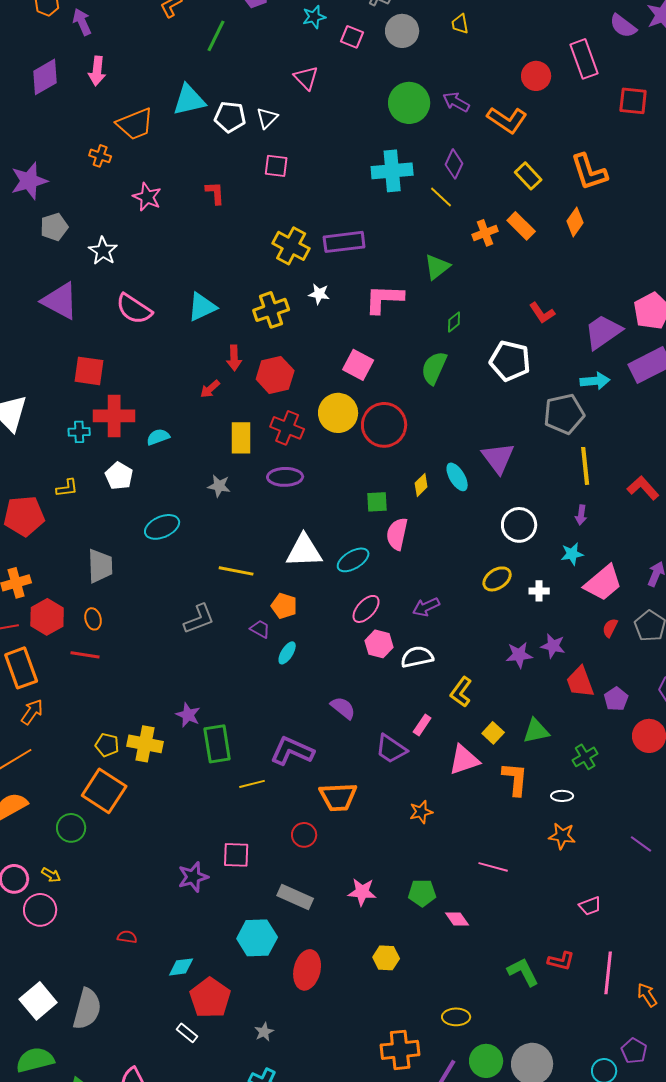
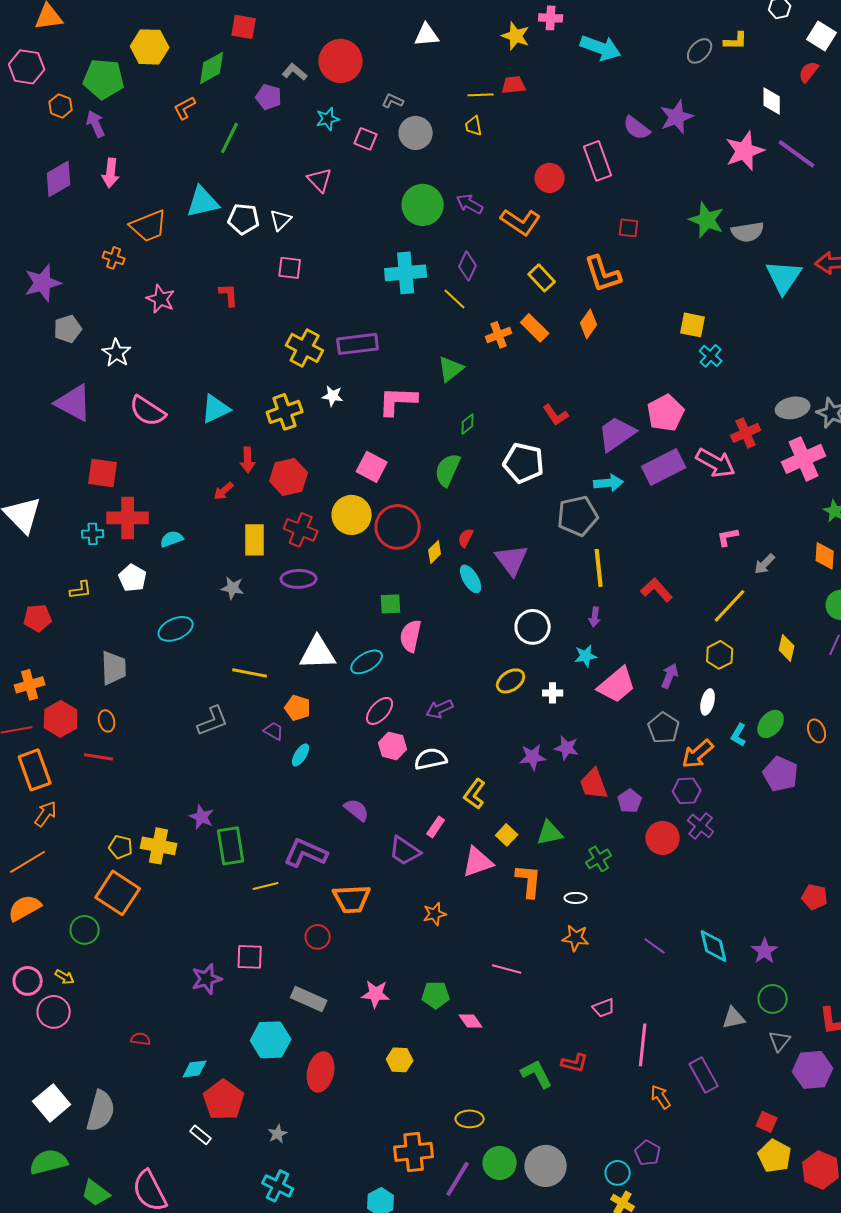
red square: (633, 101) -> (629, 228), moved, size x0.7
yellow diamond: (421, 485) -> (435, 552), moved
red pentagon: (24, 516) -> (38, 618), size x0.7
red semicircle: (610, 628) -> (466, 538), moved
pink line: (608, 973) -> (643, 1045), moved

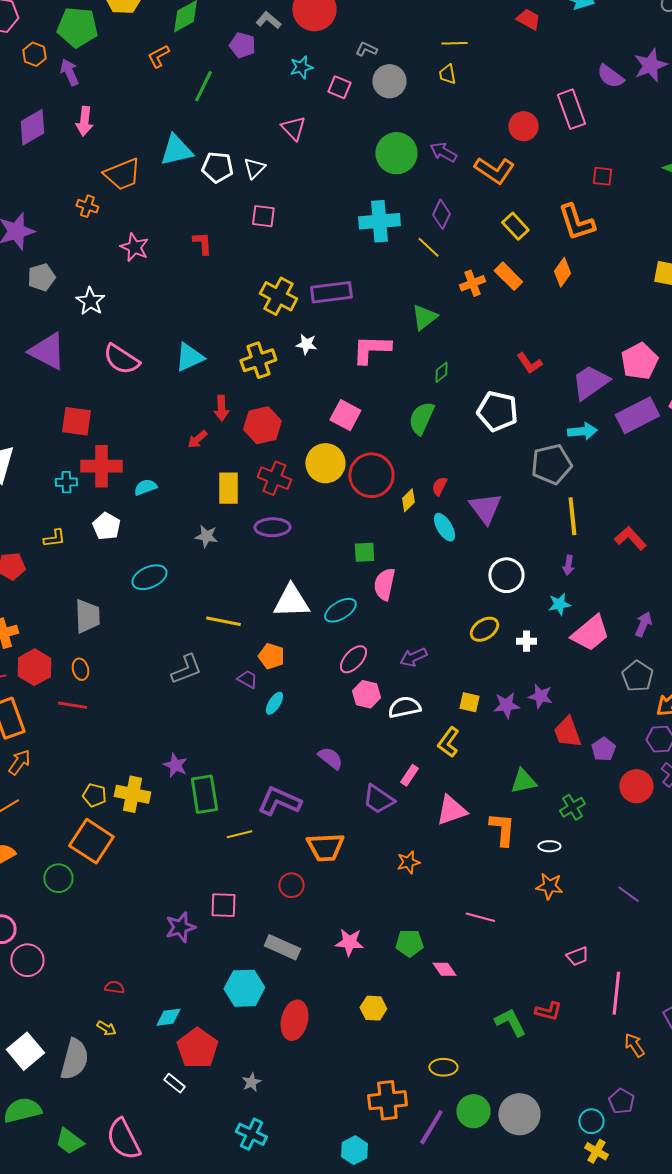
red trapezoid: (514, 85) -> (528, 19), moved, turned 35
yellow square: (507, 835) -> (469, 702), moved, turned -30
yellow arrow: (65, 977) -> (106, 1028), moved

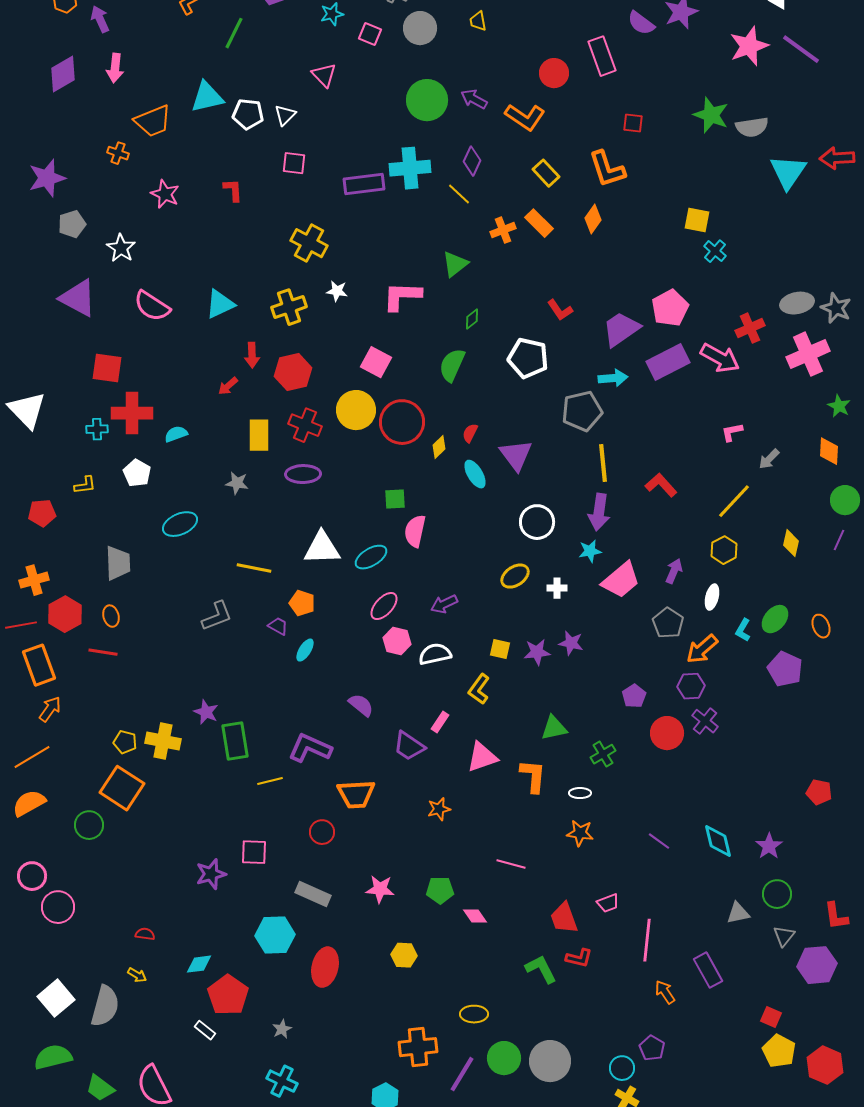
purple rectangle: (331, 292) -> (364, 184), moved
purple arrow: (568, 565) -> (599, 512), size x1.8
red trapezoid: (567, 732) -> (564, 918), moved

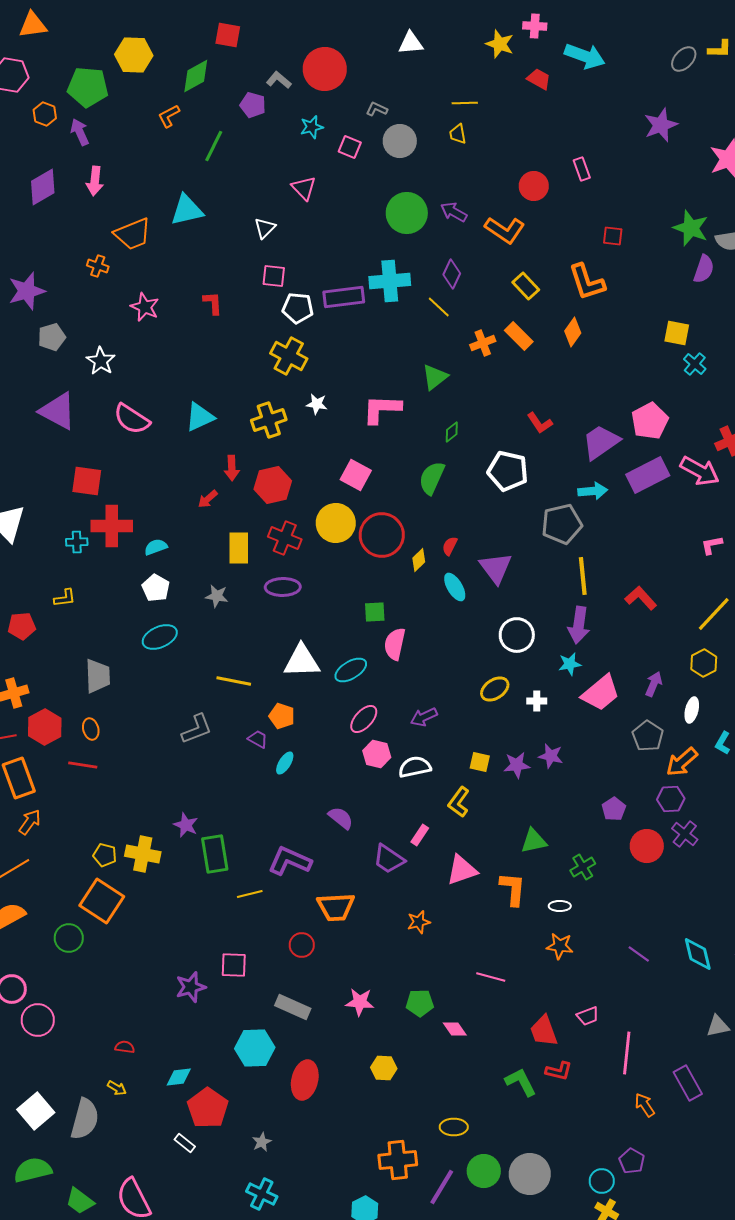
purple semicircle: (641, 23) -> (704, 269), moved, turned -108
pink rectangle: (602, 56) -> (582, 169), size x0.6
white pentagon: (248, 114) -> (298, 308), moved
white pentagon: (137, 473) -> (156, 588), moved

